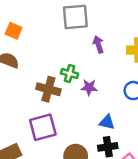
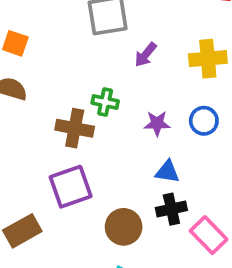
purple arrow: (98, 44) -> (146, 55), turned -119
purple star: (89, 87) -> (157, 123), moved

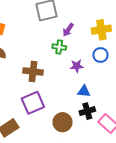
green cross: (105, 102) -> (59, 47), moved
blue circle: (204, 121) -> (100, 55), moved

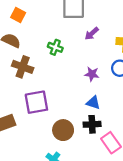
green cross: (59, 47) -> (55, 47), moved
brown cross: (33, 71) -> (23, 67), moved

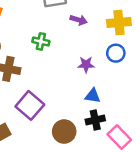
purple arrow: (92, 34) -> (79, 20), turned -112
purple square: (36, 102) -> (30, 105), turned -30

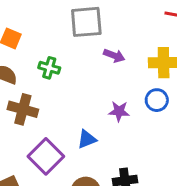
green cross: (41, 41) -> (49, 68), moved
blue triangle: (93, 96) -> (87, 139), moved, turned -35

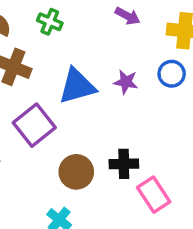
blue triangle: (87, 139) -> (77, 86), moved, size x1.6

